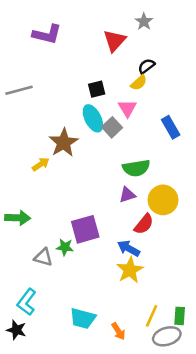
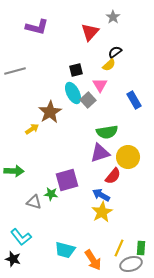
purple triangle: (127, 195) -> (100, 153), size x1.5
cyan L-shape: (27, 302) -> (21, 237), turned -75
orange arrow: (118, 331) -> (93, 260), size x1.5

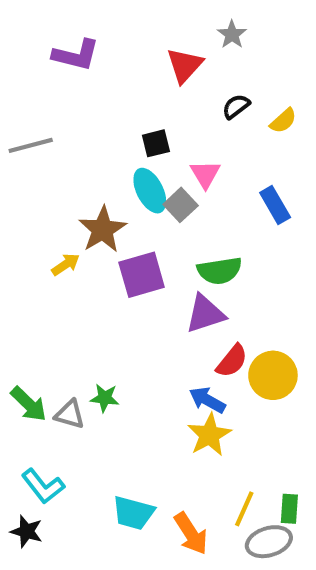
yellow semicircle: (109, 65) -> (283, 121), moved
yellow circle: (128, 157) -> (273, 375), moved
green arrow: (14, 171) -> (29, 404), moved, turned 42
purple square: (67, 180) -> (142, 275), moved

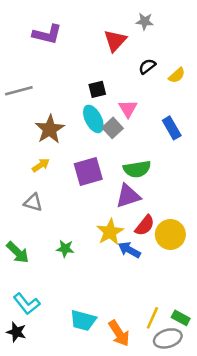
gray star: (232, 34) -> (145, 21), turned -30
brown star: (103, 230) -> (50, 129), moved
gray triangle: (70, 414) -> (33, 202), moved
yellow star: (209, 435) -> (110, 232), moved
green rectangle: (289, 509) -> (181, 318), turned -66

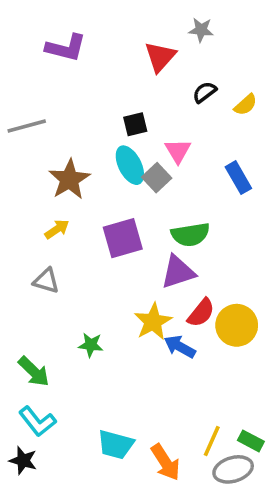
green arrow: (18, 252) -> (34, 372), moved

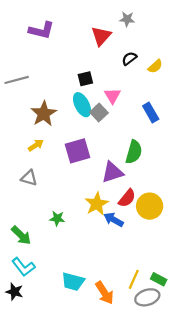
green semicircle: (190, 235) -> (134, 152), moved, turned -65

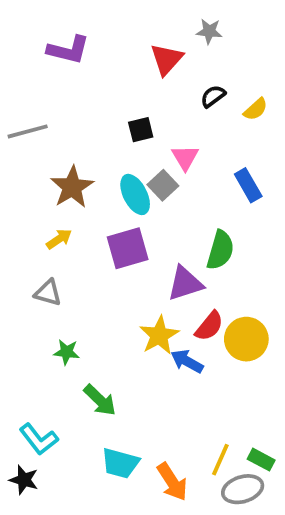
cyan ellipse: (82, 105) -> (135, 194), moved
green star: (57, 218) -> (67, 352), moved
green arrow: (21, 235) -> (100, 400), moved

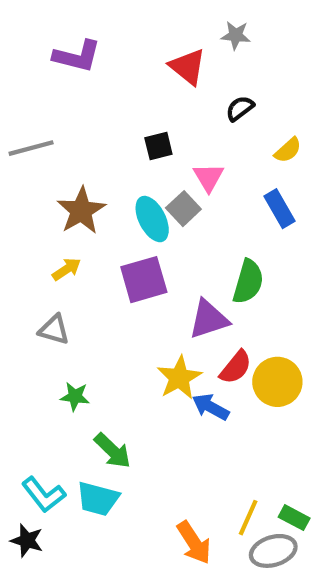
red triangle: (167, 59) -> (188, 67), turned -33
yellow semicircle: (256, 109) -> (288, 150), moved
cyan trapezoid: (120, 463) -> (98, 499), moved

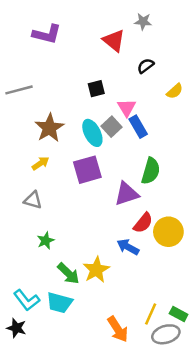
blue rectangle: (279, 209) -> (138, 127), moved
yellow star: (179, 378) -> (96, 270), moved
green star: (75, 396) -> (46, 241), turned -30

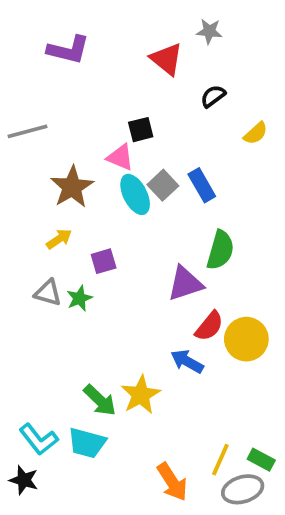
pink triangle: (127, 108) -> (120, 157), moved, turned -36
purple square: (87, 170) -> (104, 261), moved, size x0.6
green star: (46, 241) -> (79, 298), moved

